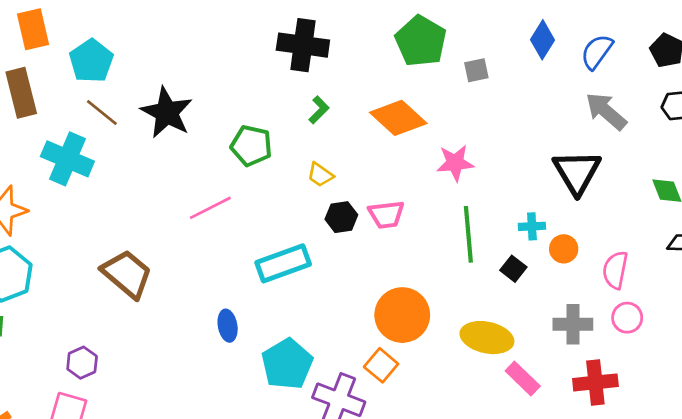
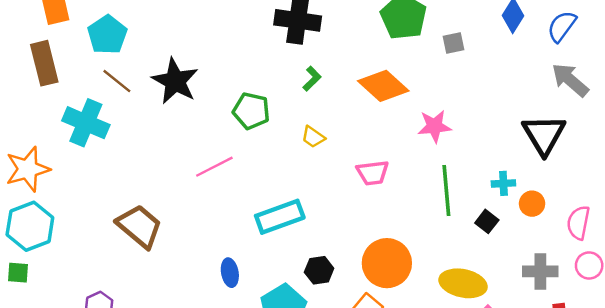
black hexagon: (341, 217) -> (319, 270), moved

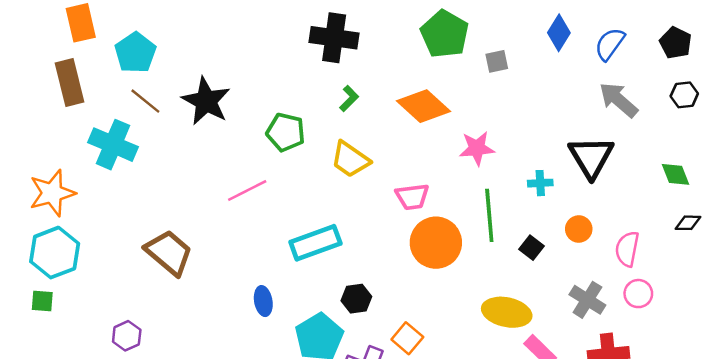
yellow trapezoid: (313, 137) -> (350, 159), size x1.6
cyan cross: (503, 183) -> (540, 183), moved
orange circle: (387, 263) -> (436, 243), moved
gray cross: (540, 271) -> (587, 300), turned 32

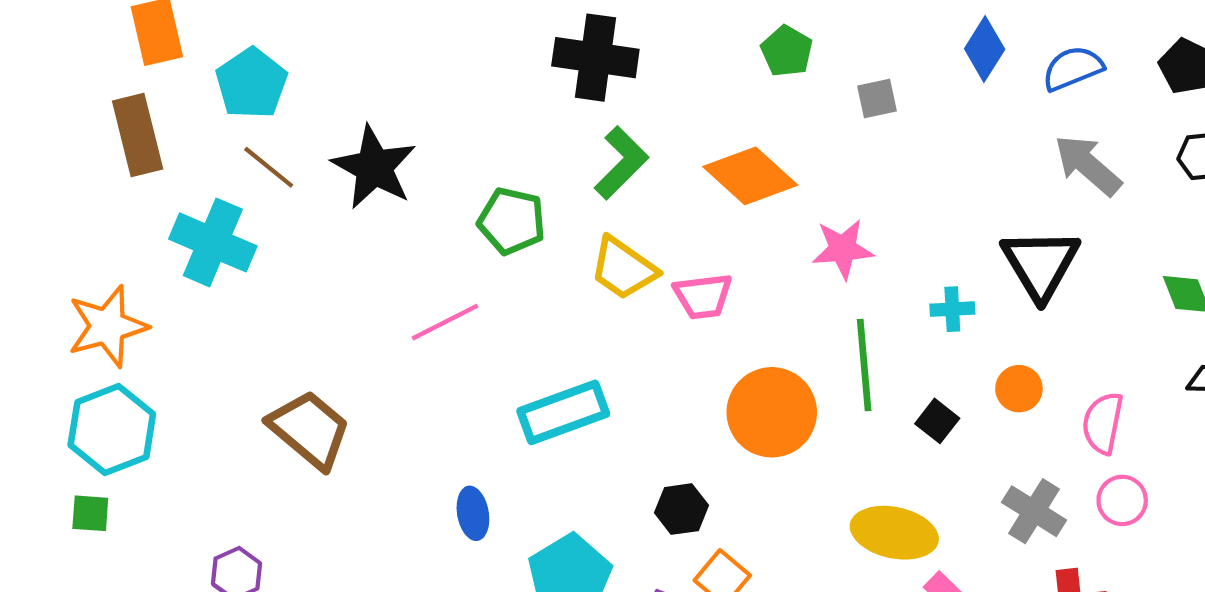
green pentagon: (445, 34) -> (787, 51), size x0.6
blue semicircle: (610, 44) -> (1073, 68), turned 32
green L-shape: (349, 99) -> (621, 163), size x1.6
pink trapezoid: (412, 197) -> (703, 296), moved
black hexagon: (356, 299) -> (681, 509), moved

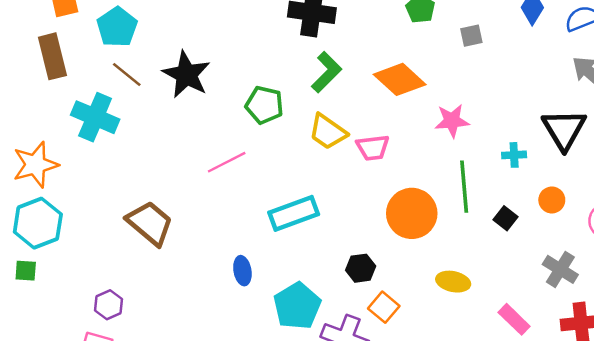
yellow ellipse: (894, 533) -> (453, 282), moved, size x0.7

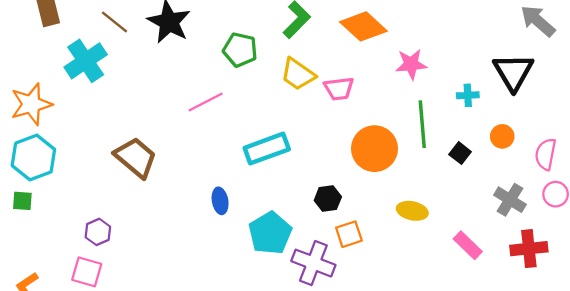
cyan cross: (95, 117) -> (86, 61), turned 33
orange square: (384, 307) -> (349, 234), turned 32

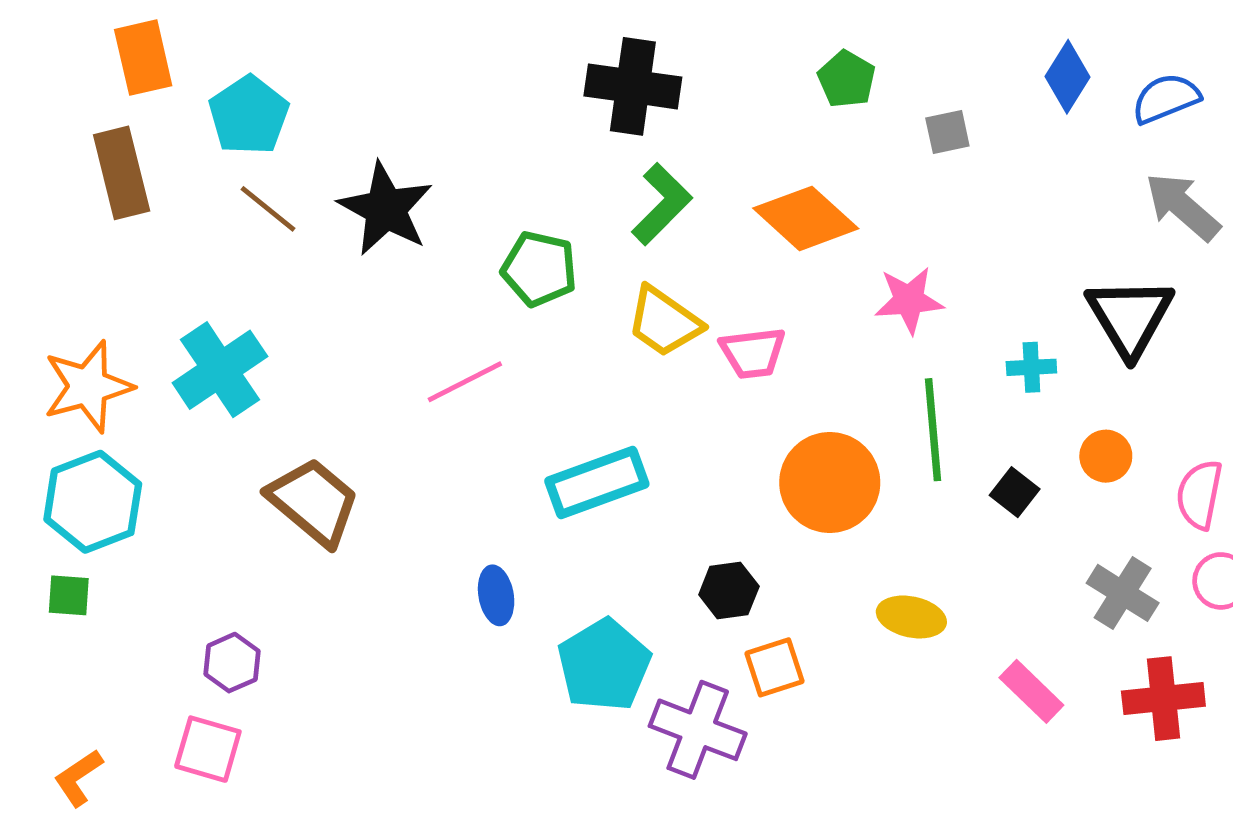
cyan cross: (86, 61) -> (220, 370), moved

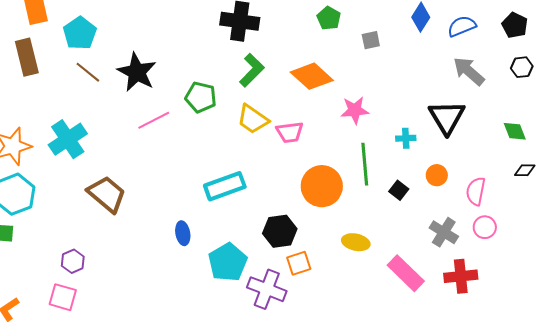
pink line: (465, 382) -> (154, 120), moved
black hexagon: (729, 591) -> (280, 231), size x1.4
pink rectangle: (1031, 691) -> (406, 273), size x1.4

